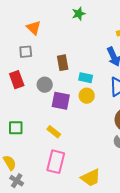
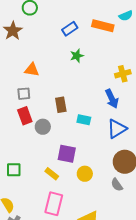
orange triangle: (34, 28) -> (32, 70), turned -35
red rectangle: (17, 80) -> (25, 116), moved
yellow circle: (87, 96) -> (85, 174), moved
purple square: (61, 101) -> (67, 154), moved

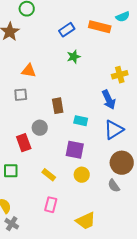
red rectangle: (25, 116) -> (24, 143), moved
purple square: (67, 154) -> (75, 150), moved
pink rectangle: (54, 204) -> (51, 205), size x0.7

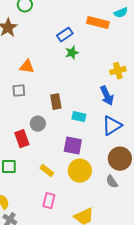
blue rectangle: (67, 30) -> (65, 35), moved
yellow circle: (82, 175) -> (80, 171), size x1.5

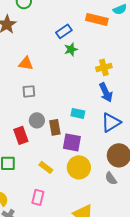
yellow cross: (118, 71) -> (104, 67), moved
gray square: (19, 91) -> (29, 91), moved
brown rectangle: (56, 102) -> (55, 127), moved
pink rectangle: (49, 201) -> (38, 197), moved

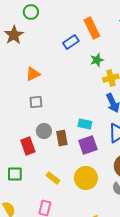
orange rectangle: (97, 19) -> (92, 28), moved, turned 50
green star: (71, 49) -> (97, 60), moved
orange triangle: (26, 63) -> (33, 74), turned -35
purple square: (72, 142) -> (88, 145), moved, turned -30

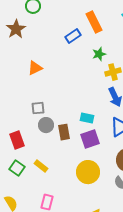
gray square: (36, 102) -> (38, 108), moved
red rectangle: (28, 146) -> (17, 140), moved
green square: (15, 174) -> (17, 168), turned 35
yellow rectangle: (53, 178) -> (41, 166), moved

